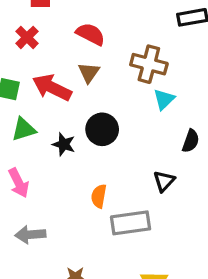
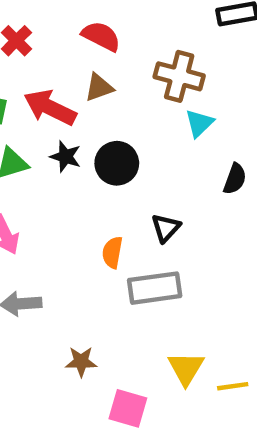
brown triangle: (89, 73) -> (99, 87), turned 35
black star: (64, 144) -> (66, 157), moved
black triangle: (164, 181) -> (166, 228), moved

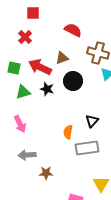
red semicircle: (101, 36) -> (73, 30), moved
black circle: (117, 163) -> (73, 81), moved
brown star: (81, 362) -> (46, 173), moved

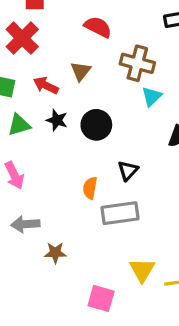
red cross: (25, 37) -> (22, 38), size x1.5
brown triangle: (62, 58) -> (81, 71), turned -32
red arrow: (40, 67) -> (46, 85), size x0.7
black circle: (73, 81) -> (96, 125), moved

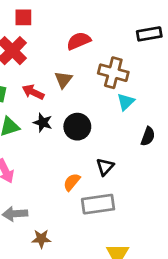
red semicircle: (98, 27) -> (79, 41), turned -50
orange semicircle: (90, 188) -> (72, 182), turned 30

